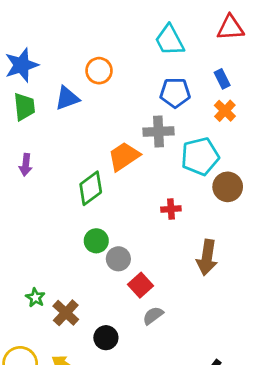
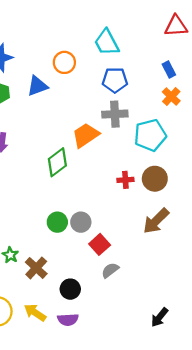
cyan trapezoid: (170, 40) -> (107, 42), moved
blue pentagon: (175, 93) -> (115, 80), moved
brown circle: (228, 187) -> (155, 179), moved
green circle: (96, 241) -> (57, 222), moved
brown arrow: (207, 257) -> (156, 221), turned 36

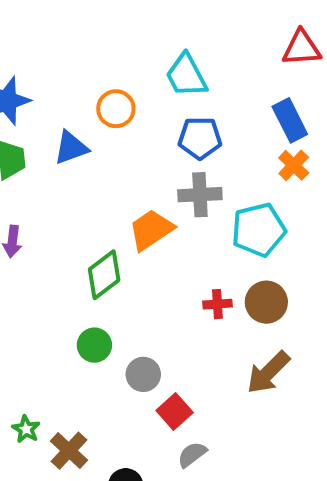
blue rectangle: (169, 69) -> (290, 120), size x1.5
green circle: (57, 222) -> (94, 345), moved

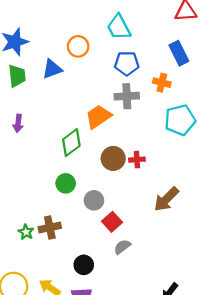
orange cross: (294, 165) -> (162, 83), moved, turned -30
cyan pentagon: (259, 230) -> (180, 120), moved
brown circle: (266, 302) -> (113, 158), moved
brown cross: (69, 451) -> (50, 227), moved, turned 35

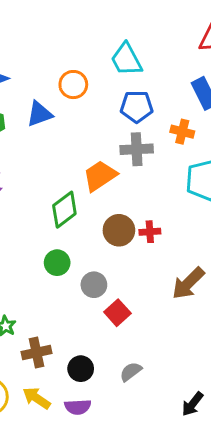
brown cross: (50, 227) -> (36, 352), moved
gray semicircle: (122, 247) -> (131, 372), moved

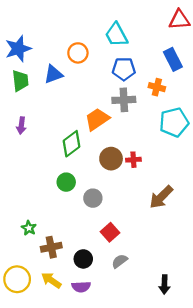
red square: (117, 313) -> (110, 232), moved
black arrow: (193, 404) -> (164, 285), turned -36

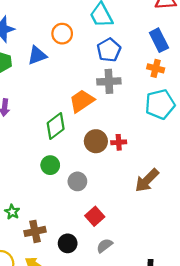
blue pentagon: (124, 69) -> (109, 50), turned -30
orange cross: (157, 87) -> (156, 68), moved

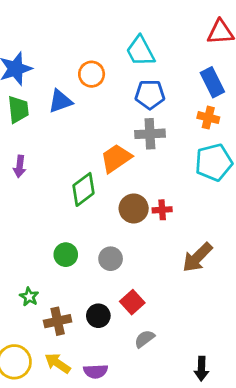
blue pentagon: (109, 50) -> (150, 94), turned 30
green circle: (50, 165) -> (66, 255), moved
black circle: (68, 243) -> (98, 316), moved

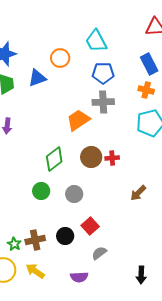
green diamond: (83, 189) -> (54, 159), moved
brown arrow: (197, 257) -> (138, 193), size x0.7
green star: (29, 297) -> (14, 244), moved
purple semicircle: (96, 371) -> (79, 277), moved

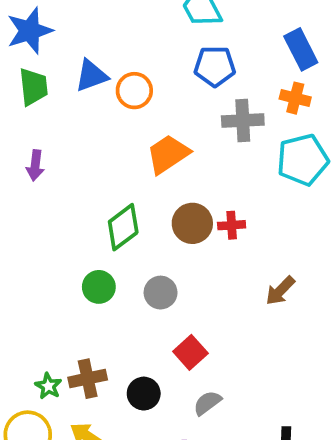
orange circle: (60, 58) -> (134, 91), moved
gray cross: (103, 102) -> (243, 120), moved
black circle: (65, 236) -> (144, 394), moved

